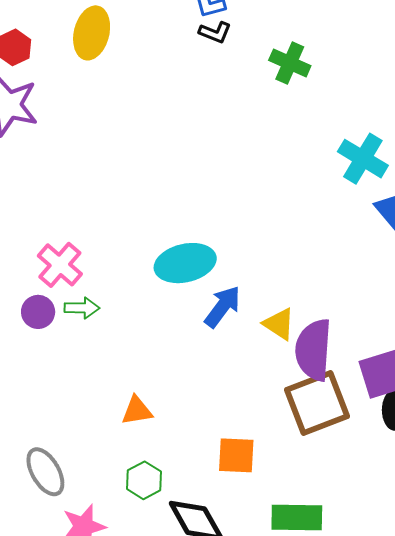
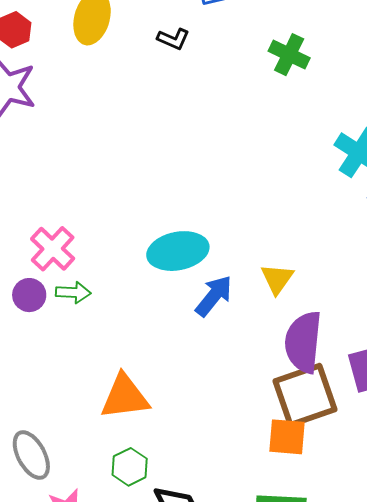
black L-shape: (215, 32) -> (173, 39), moved
yellow triangle: (279, 324) -> (277, 279), moved, turned 30
orange triangle: (137, 411) -> (125, 397), size x1.6
orange square: (236, 455) -> (287, 437), moved

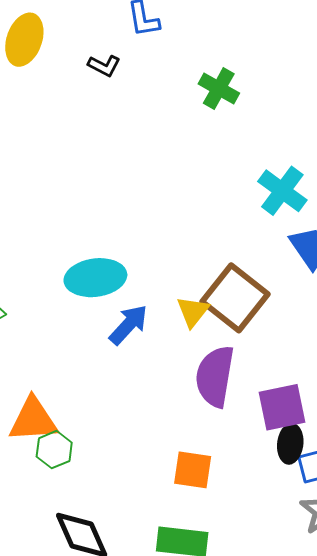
brown square: (305, 395) -> (235, 298), moved, turned -36
green hexagon: (130, 467) -> (54, 450), moved

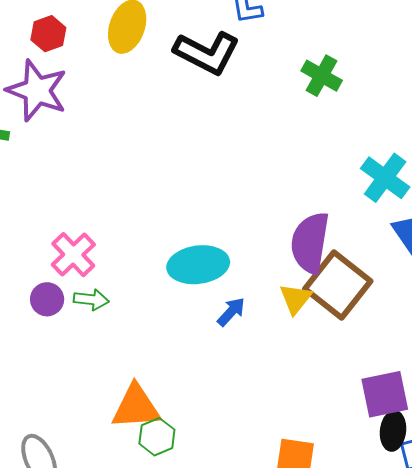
black L-shape: (104, 66) -> (207, 53), size x2.0
blue arrow: (128, 325) -> (231, 312), size x0.7
purple semicircle: (215, 376) -> (310, 243), moved

